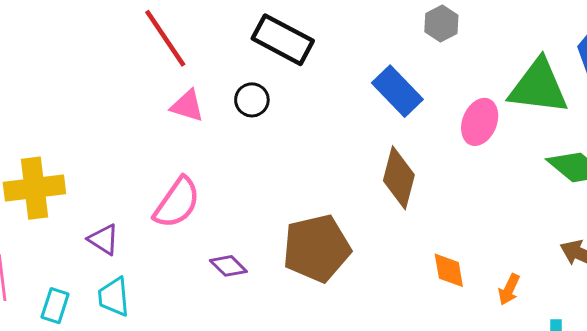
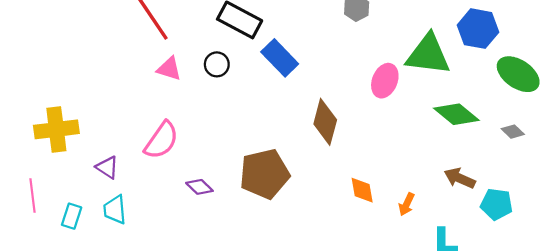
blue rectangle: (397, 91) -> (280, 58), moved

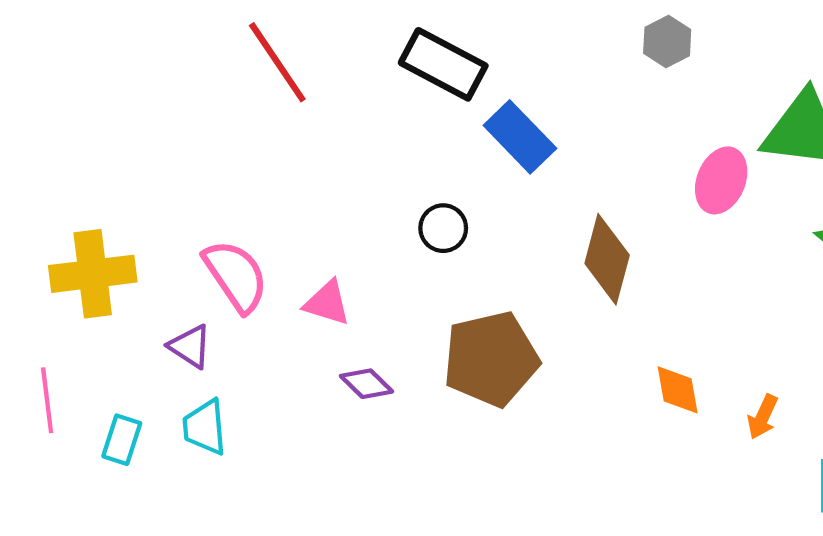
black circle: (217, 64) -> (443, 228), moved
pink triangle: (169, 69) -> (327, 303), moved
pink semicircle: (162, 140) -> (236, 276), moved, turned -69

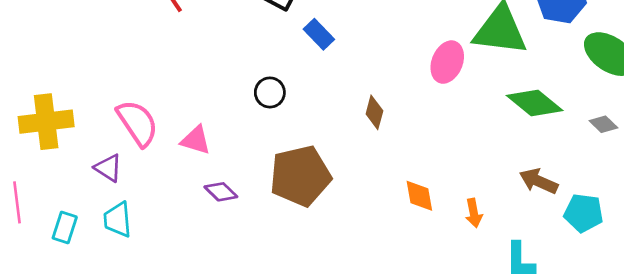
blue rectangle: (520, 137) -> (319, 34), size x0.7
brown diamond: (607, 259) -> (374, 112), size x0.6
orange arrow: (763, 417) -> (474, 213), turned -36

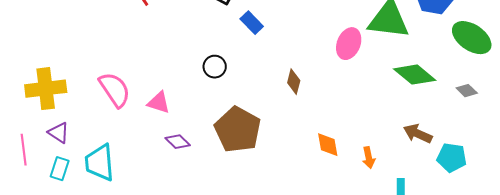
purple triangle: (108, 168) -> (59, 133), moved
brown pentagon: (300, 176) -> (238, 130), turned -30
cyan trapezoid: (118, 220) -> (100, 163), size x1.4

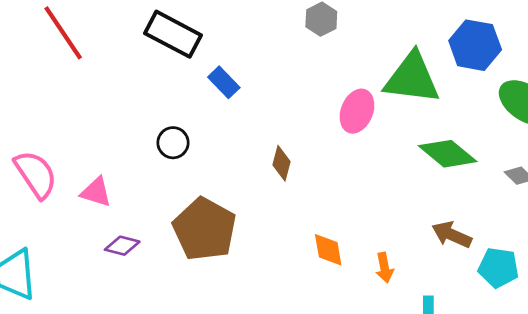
purple diamond: (178, 142) -> (122, 246), turned -30

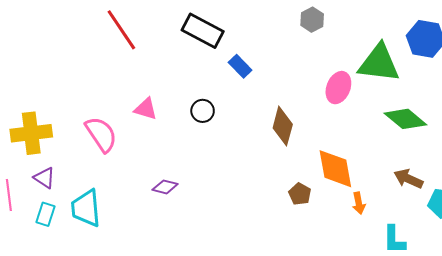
brown diamond: (281, 163) -> (283, 126), size x1.5
pink triangle: (96, 192) -> (146, 109), moved
brown pentagon: (205, 229) -> (300, 194), moved, size x0.5
orange diamond: (328, 250) -> (335, 169), moved, size x1.6

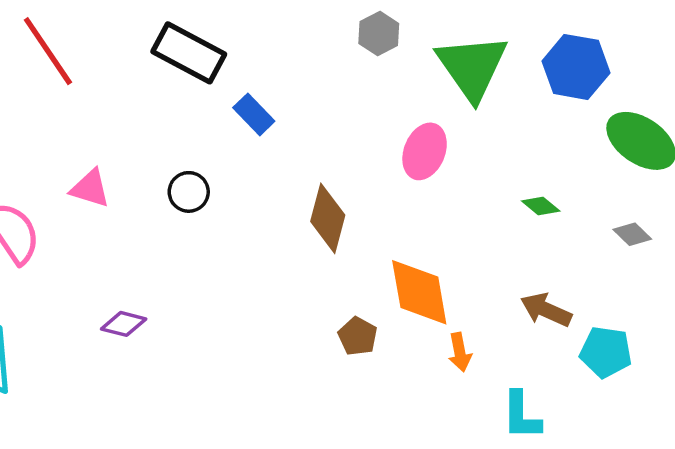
green triangle: (379, 63) -> (472, 67), moved, turned 48
green diamond: (405, 119) -> (541, 206), size x0.5

